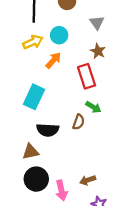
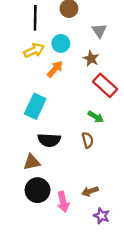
brown star: (98, 51) -> (91, 59), moved
red rectangle: (87, 76) -> (105, 85), moved, turned -30
brown semicircle: (79, 122) -> (88, 140), moved, turned -35

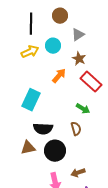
gray triangle: (99, 31) -> (78, 35), moved, turned 32
orange arrow: (55, 69) -> (59, 76), moved
black circle: (38, 190) -> (55, 151), moved

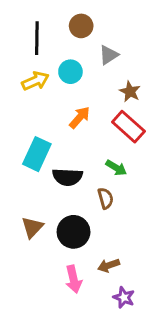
brown star: (79, 59) -> (130, 92), moved
black semicircle: (43, 129) -> (67, 177), moved
brown triangle: (28, 148) -> (32, 227), turned -35

